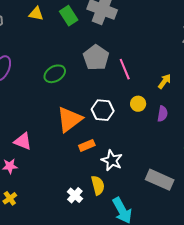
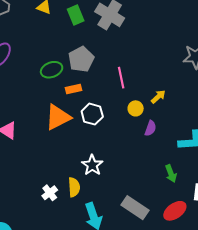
gray pentagon: (96, 58) -> (81, 59), moved
yellow circle: (138, 104) -> (136, 108), moved
orange rectangle: (87, 145) -> (74, 89), moved
gray rectangle: (160, 180) -> (135, 208), moved

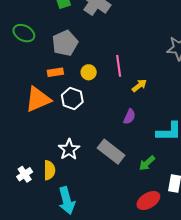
green ellipse: (52, 70) -> (24, 33), moved, turned 45
pink line: (121, 78) -> (119, 66), moved
yellow circle: (136, 108) -> (89, 72), moved
green arrow: (171, 174) -> (147, 163), turned 66
gray rectangle: (135, 208) -> (111, 152), moved

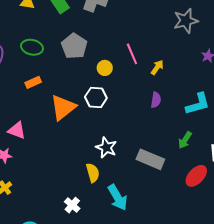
orange rectangle: (55, 72) -> (33, 82), moved
gray rectangle: (111, 152) -> (150, 159), moved
white cross: (25, 174) -> (72, 205), moved

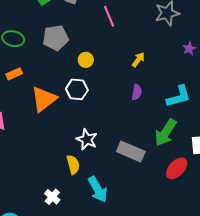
gray pentagon: (74, 46) -> (55, 38), turned 30
pink line: (132, 54) -> (109, 16), moved
green arrow: (185, 140) -> (166, 133), size x1.6

